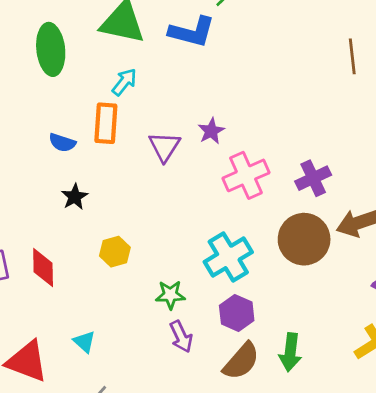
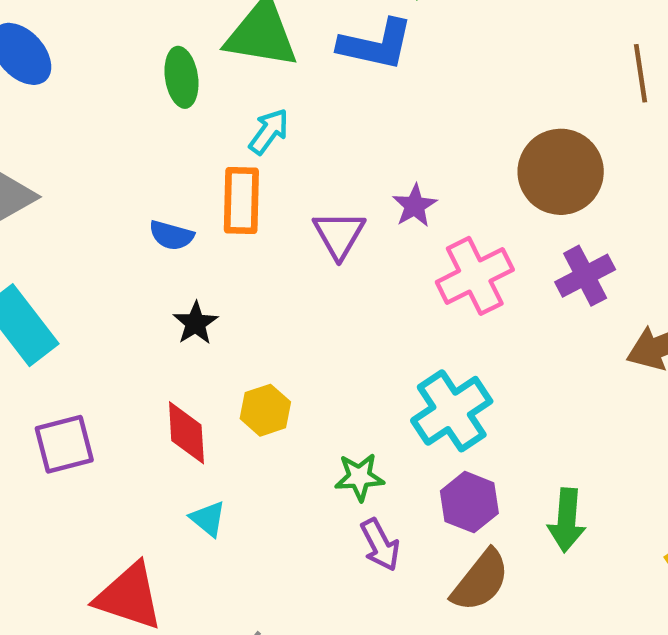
green ellipse: (51, 49) -> (181, 77), moved, size x0.7
brown circle: (304, 239) -> (561, 172), moved
red diamond: (43, 268) -> (186, 433), moved
cyan triangle: (84, 342) -> (208, 519), moved
green arrow: (290, 352) -> (567, 520), moved

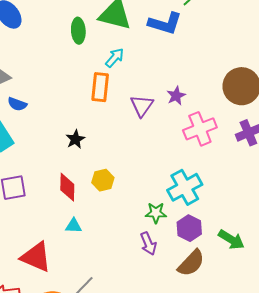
blue semicircle: (171, 235) -> (17, 104), moved
green star: (359, 477) -> (156, 213), moved
cyan triangle: (208, 519) -> (74, 226), turned -42
green arrow: (567, 520) -> (231, 240), turned -68

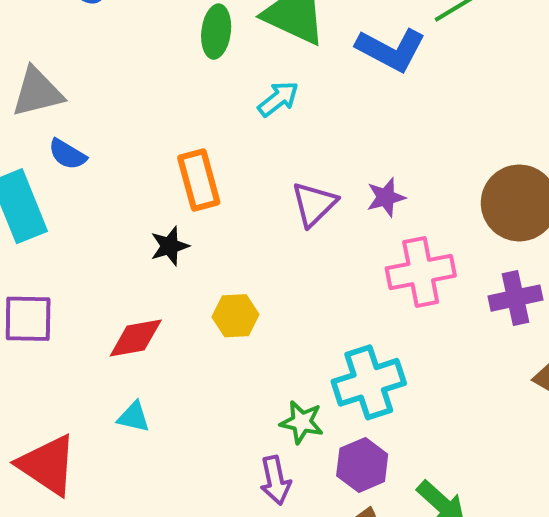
orange rectangle: (100, 87) -> (199, 180), moved, turned -32
yellow hexagon: (103, 180) -> (235, 316), moved
red diamond: (67, 187) -> (136, 338), turned 68

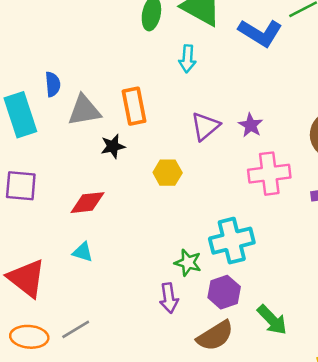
gray triangle: (37, 92) -> (84, 110), moved
cyan arrow: (278, 99) -> (187, 59), turned 128
blue semicircle: (67, 154) -> (53, 84), turned -130
purple star: (386, 197) -> (251, 125), turned -30
yellow hexagon: (235, 316) -> (168, 173), moved

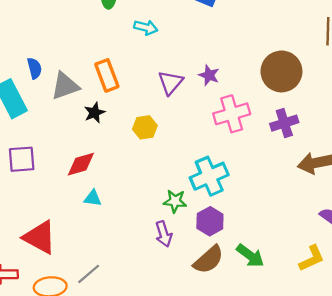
cyan arrow: (187, 59) -> (146, 27), turned -70
cyan triangle: (83, 252) -> (93, 198), moved
green arrow: (272, 320) -> (250, 256), moved

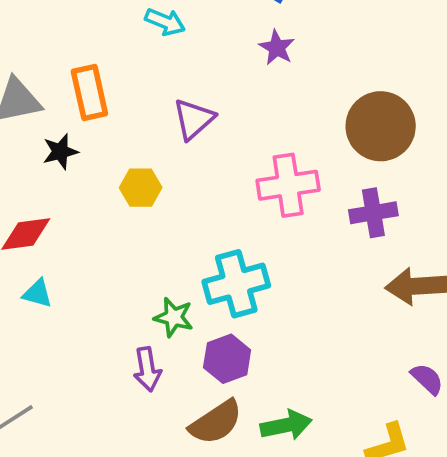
purple star: (209, 75) -> (277, 48), moved
green arrow: (250, 256) -> (286, 425), turned -56

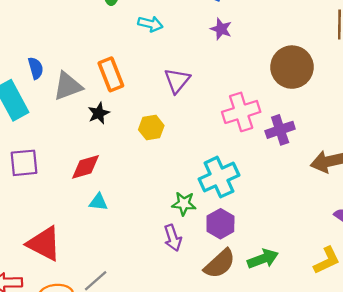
purple cross: (373, 213) -> (280, 130), moved

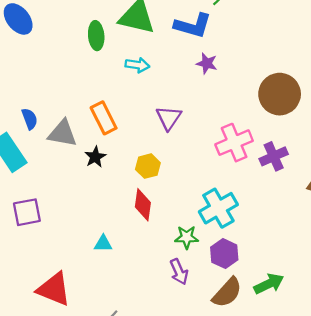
gray triangle: (68, 86) -> (63, 133), turned 36
red diamond: (86, 167) -> (143, 205), moved, turned -60

